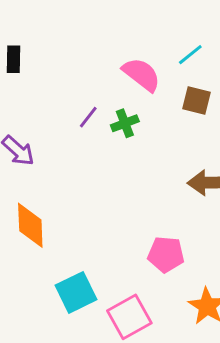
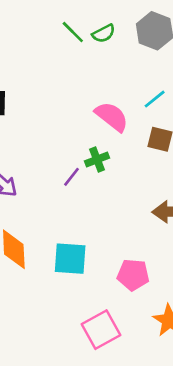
purple line: (88, 117) -> (71, 177), moved
cyan square: (76, 292) -> (70, 259), moved, turned 30

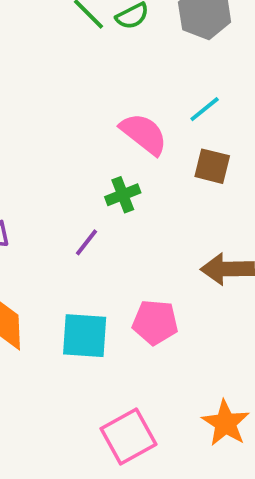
purple line: (71, 177) -> (87, 242), moved
pink pentagon: (133, 275) -> (155, 322), moved

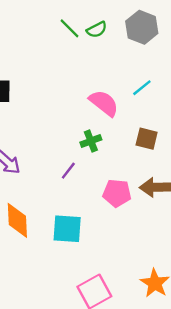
brown square: (212, 166) -> (147, 139), moved
pink pentagon: (155, 322) -> (117, 193), moved

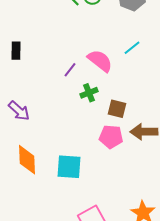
brown square: (147, 139) -> (117, 109), moved
purple line: (68, 171) -> (70, 70), moved

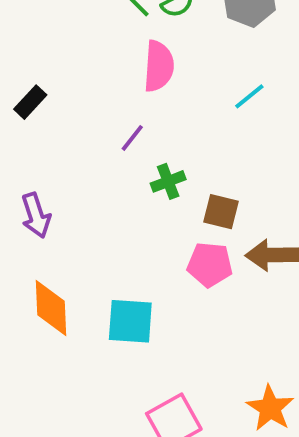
black rectangle: (16, 51) -> (30, 102), turned 42
pink semicircle: (100, 61) -> (159, 66), moved, turned 56
purple arrow: (19, 111) -> (36, 215), turned 30

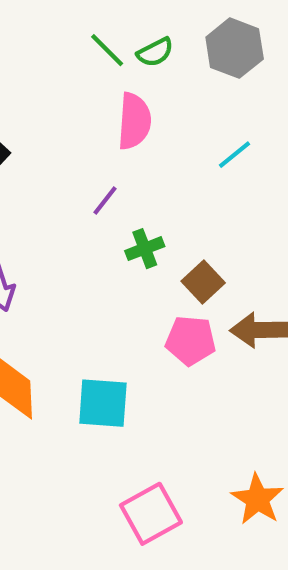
brown square: (221, 212) -> (203, 282), turned 33

